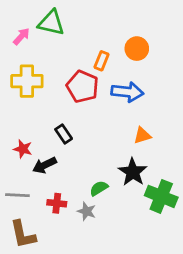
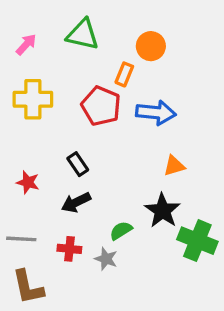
green triangle: (51, 23) -> (83, 34), moved
orange circle: (137, 49) -> (151, 46), moved
black arrow: (45, 165) -> (76, 202), moved

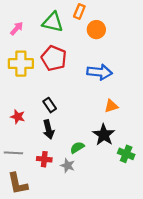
orange rectangle: (124, 74) -> (79, 11), moved
red pentagon: (101, 106) -> (54, 58), moved
black arrow: (76, 202) -> (49, 129), turned -78
green cross: (197, 241) -> (126, 154), size x0.7

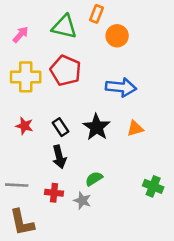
red star: (18, 117) -> (24, 126), moved
black star: (104, 135) -> (96, 127), moved

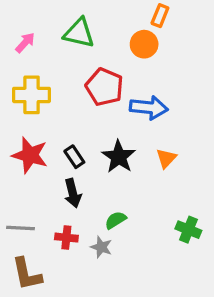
orange rectangle: (96, 14) -> (160, 16), moved
red pentagon: (66, 71) -> (104, 87), moved
red star: (24, 126) -> (30, 155), size x1.6
orange triangle: (135, 128) -> (166, 158), turned -30

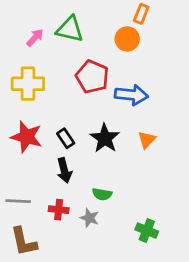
pink arrow: (25, 43) -> (35, 38), moved
green semicircle: (116, 220) -> (102, 194), turned -138
green cross: (188, 230) -> (147, 231), moved

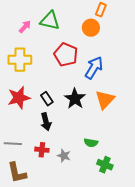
blue arrow: (131, 95) -> (94, 68), turned -65
red star: (27, 137) -> (19, 98), turned -30
orange triangle: (147, 140) -> (105, 100), size x1.5
green semicircle: (102, 194) -> (91, 143), moved

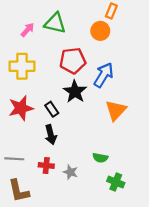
red pentagon: (66, 55) -> (73, 61), turned -30
black star: (75, 99) -> (75, 92), moved

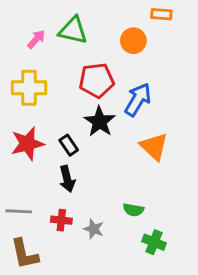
orange rectangle: (111, 11) -> (161, 14), moved, turned 72
orange triangle: (116, 110) -> (154, 147), turned -30

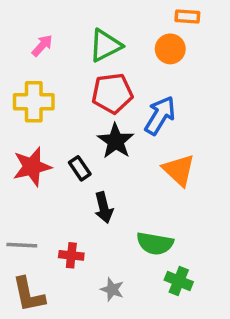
green triangle: (73, 30) -> (105, 45), moved, turned -40
orange circle: (133, 41) -> (170, 49), moved
black arrow: (67, 179) -> (104, 208), moved
green semicircle: (133, 210) -> (155, 243), size x1.5
gray star: (94, 229) -> (112, 289), moved

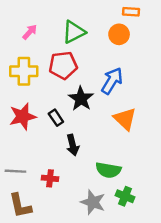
red pentagon: (112, 93) -> (63, 65), moved
gray star: (112, 289) -> (93, 202), moved, size x1.5

